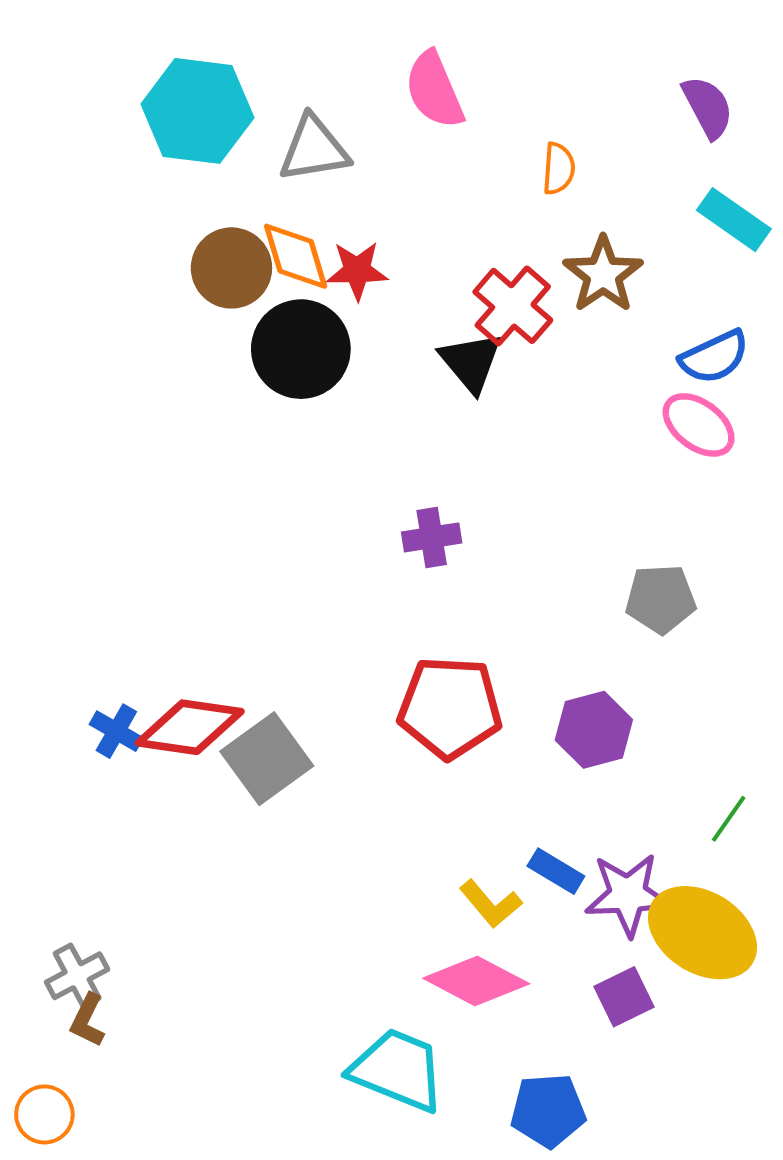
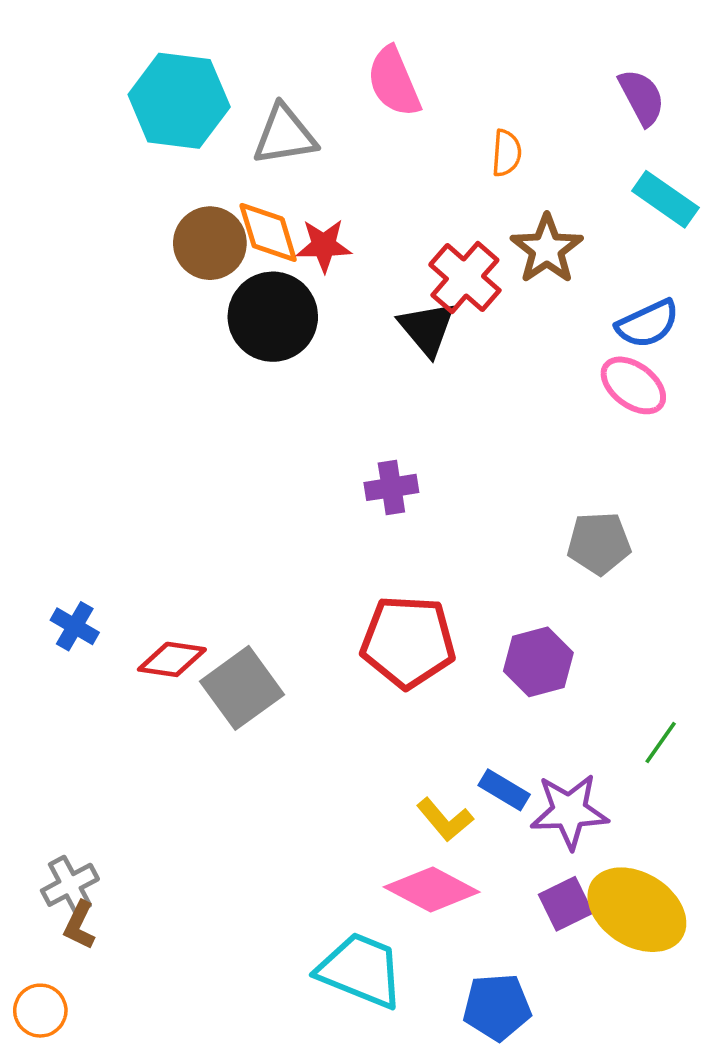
red diamond: (190, 727) -> (172, 659), size x0.7
blue cross: (116, 731) -> (75, 626), moved
yellow ellipse: (702, 933) -> (637, 910), moved

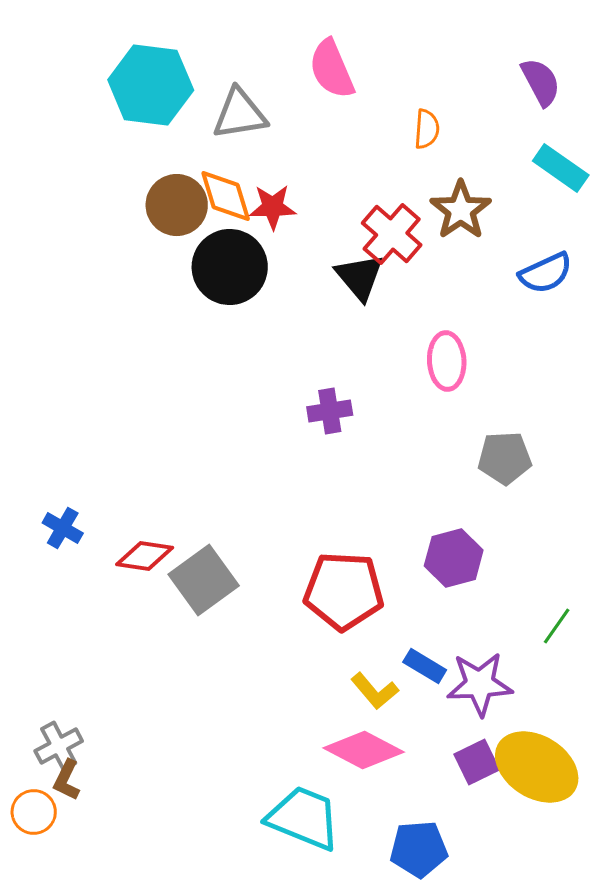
pink ellipse: (633, 385) -> (447, 361), moved, turned 50
red pentagon: (408, 642) -> (344, 591), moved
orange circle: (40, 1011) -> (34, 812), moved

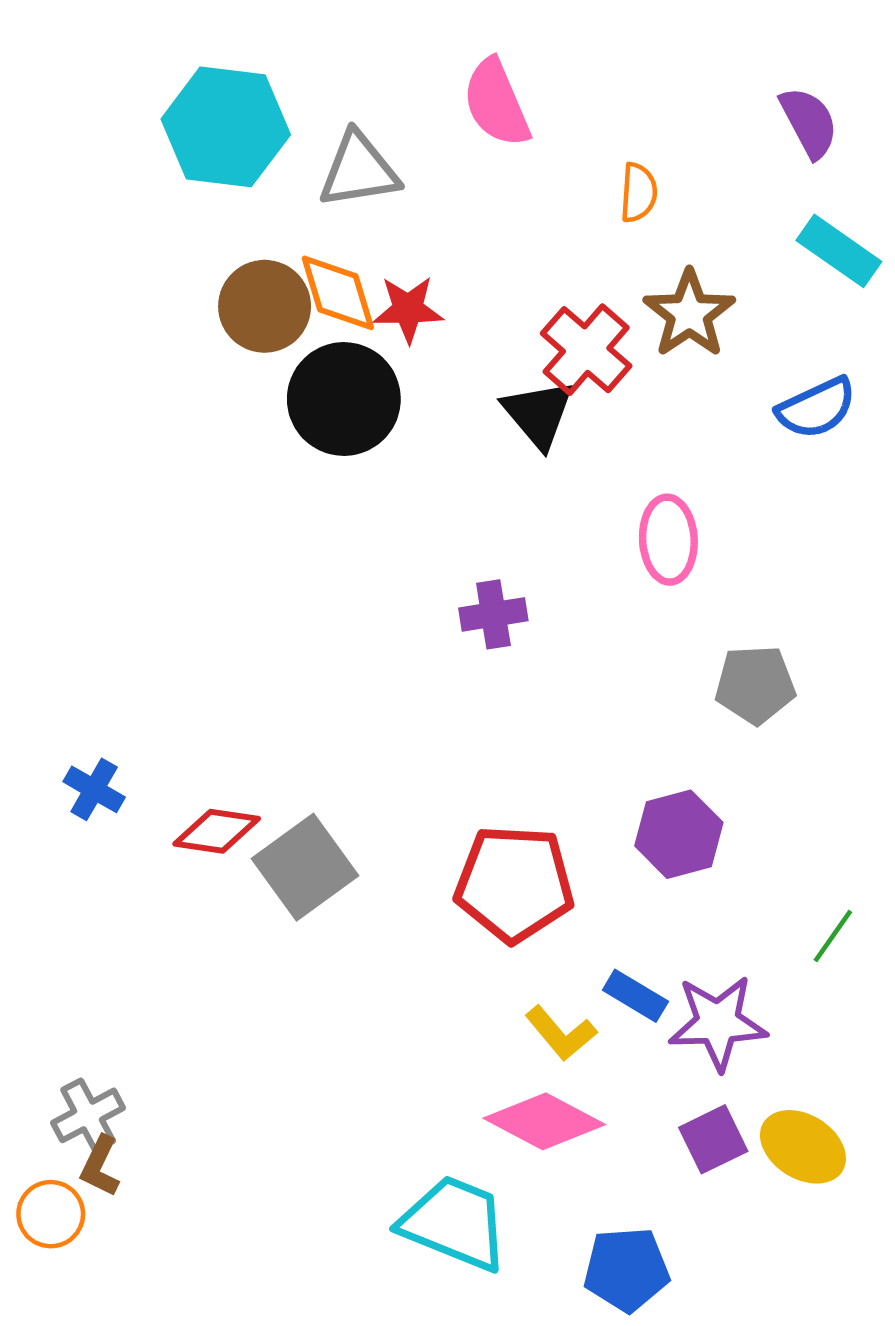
yellow ellipse: (537, 767) -> (803, 1147), size x0.7

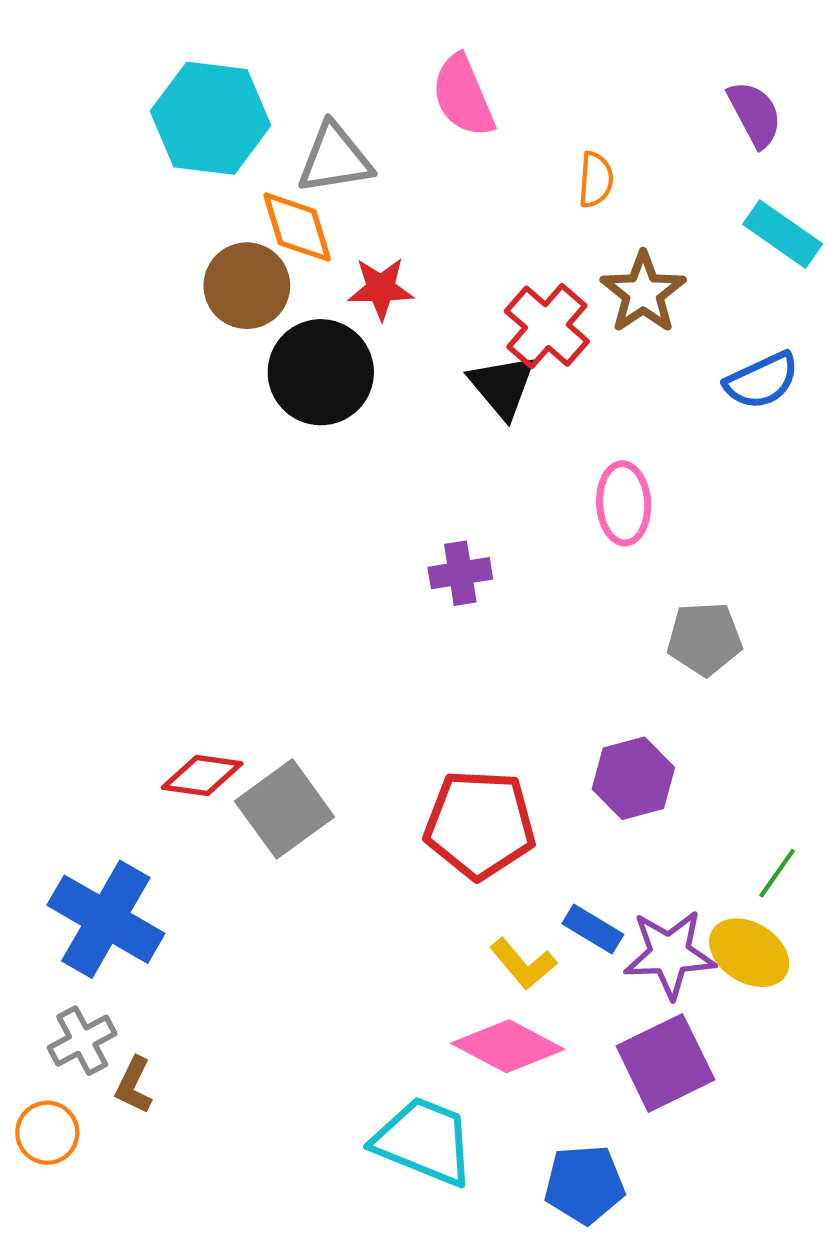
orange diamond: (338, 293) -> (297, 227), moved
blue cross: (94, 789) -> (106, 919), moved, size x2.0
purple square: (713, 1139) -> (665, 1063), size x1.5
yellow ellipse: (803, 1147) -> (749, 953), moved
brown L-shape: (100, 1166) -> (134, 1085), moved

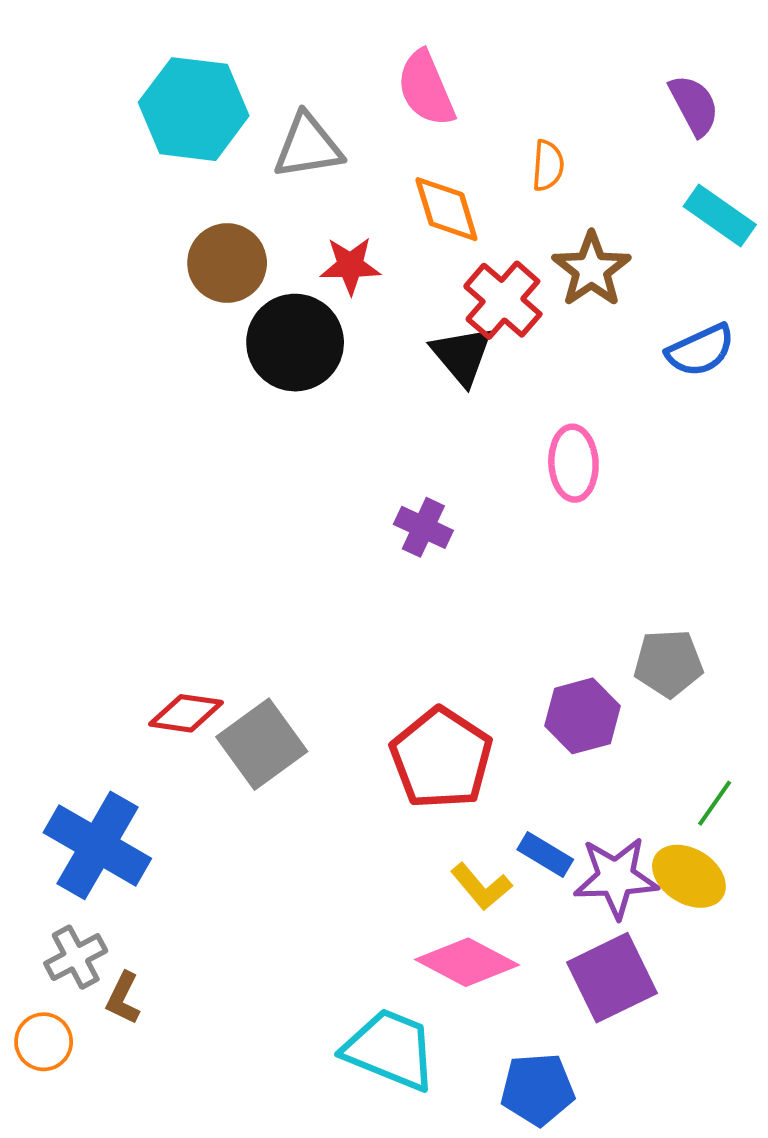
orange diamond: (297, 227) -> (446, 209), moved
purple cross: (460, 573) -> (423, 527), turned 34
gray pentagon: (705, 639) -> (668, 663), moved
red pentagon: (480, 824) -> (441, 758), turned 30

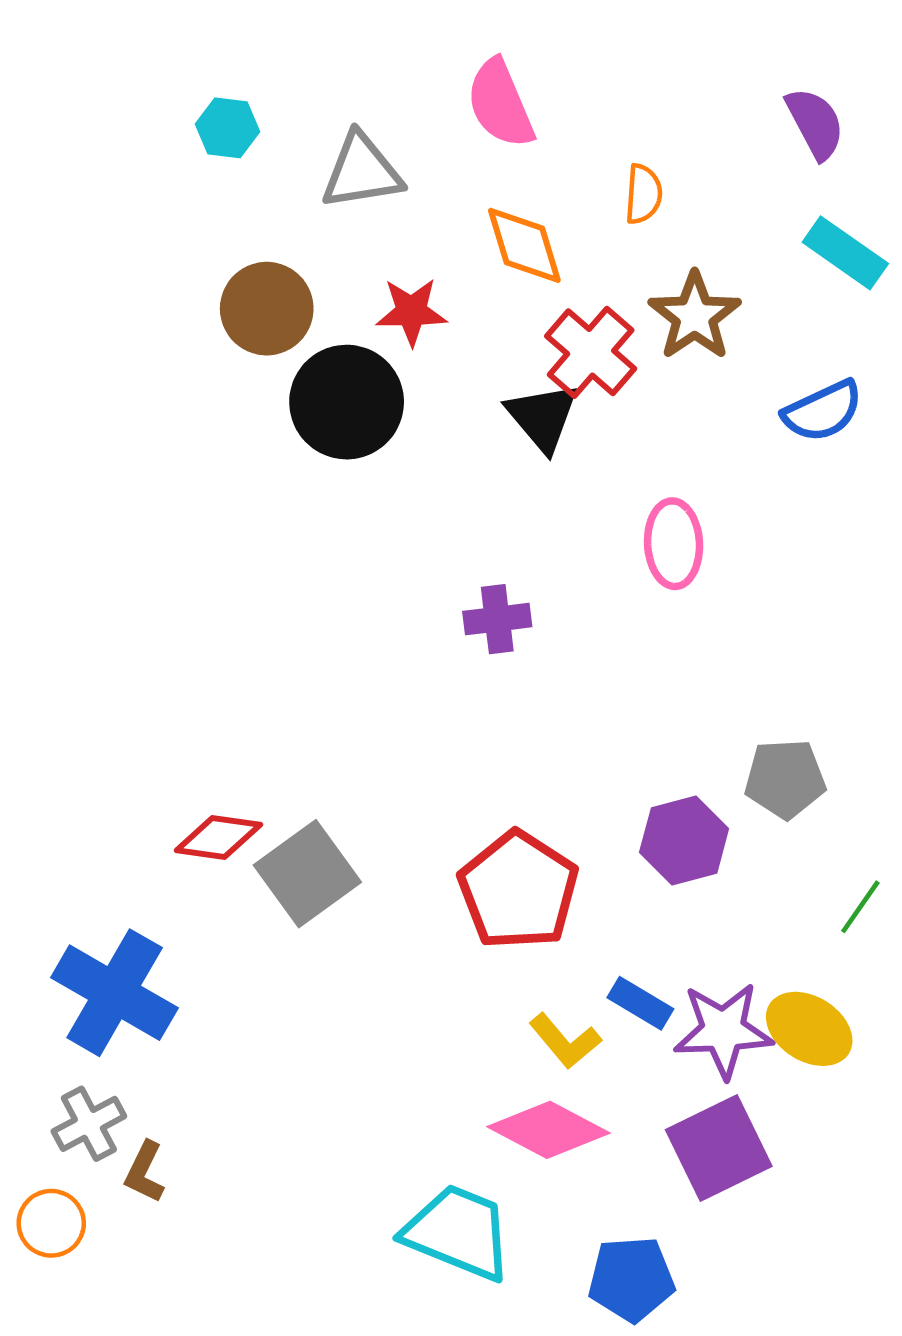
cyan hexagon: (194, 109) -> (228, 128), size x0.5
purple cross: (423, 527) -> (497, 619), turned -32
green line: (715, 803) -> (860, 907), moved

